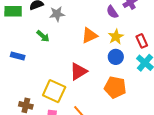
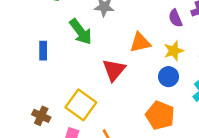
green arrow: (43, 36) -> (81, 32), size x1.5
blue rectangle: (18, 56) -> (43, 51), turned 64
red triangle: (78, 71) -> (114, 70), moved, turned -30

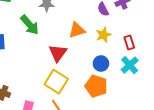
blue circle: (169, 77) -> (101, 63), moved
yellow square: (81, 105) -> (56, 82), moved

